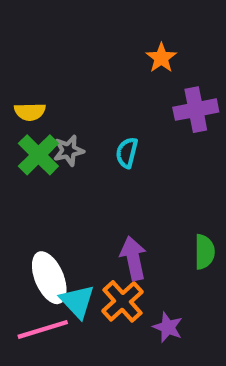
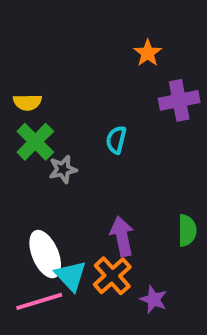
gray star: (69, 151) -> (63, 169), moved

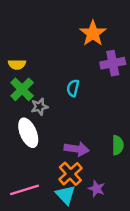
orange star: (148, 53) -> (93, 33), size x1.5
purple arrow: (122, 236) -> (77, 149), turned 110
white ellipse: (45, 254) -> (28, 133), moved
cyan triangle: (71, 276) -> (66, 195), moved

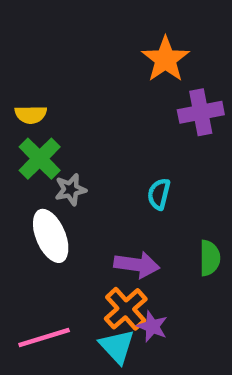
cyan semicircle: (73, 88) -> (159, 194), moved
purple star: (97, 189) -> (152, 326), moved

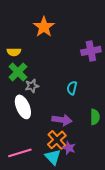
orange star: (165, 59) -> (44, 27), moved

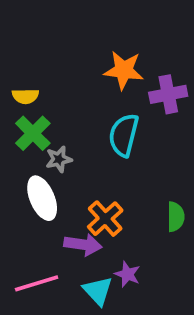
orange star: (44, 27) -> (124, 70), moved, turned -30
cyan semicircle: (72, 88) -> (124, 135), moved, size x1.6
purple arrow: (62, 120) -> (83, 245), moved
orange cross: (57, 140) -> (105, 219), moved

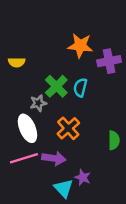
green cross: (33, 133) -> (56, 86), moved
cyan semicircle: (124, 135) -> (80, 88), size x0.7
orange cross: (105, 219) -> (68, 128), moved
pink line: (37, 283) -> (24, 158), moved

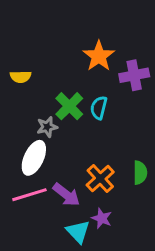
orange star: (80, 46) -> (99, 56), turned 30
white ellipse: (27, 128) -> (34, 158), turned 48
orange cross: (68, 128) -> (100, 179), moved
purple arrow: (54, 158) -> (66, 195), turned 30

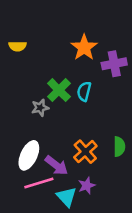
yellow semicircle: (21, 77) -> (18, 46), moved
white ellipse: (34, 158) -> (29, 155), moved
pink line: (29, 195) -> (39, 183), moved
purple star: (102, 218) -> (87, 185), turned 30

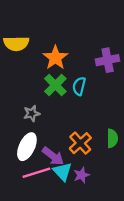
yellow semicircle: (18, 46) -> (16, 44), size x1.5
orange star: (84, 47) -> (55, 58), moved
gray star: (40, 108) -> (32, 113), moved
cyan triangle: (67, 197) -> (62, 172), moved

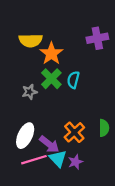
yellow semicircle: (16, 44) -> (31, 40), moved
purple cross: (108, 60) -> (97, 38), moved
gray star: (32, 113) -> (30, 92), moved

